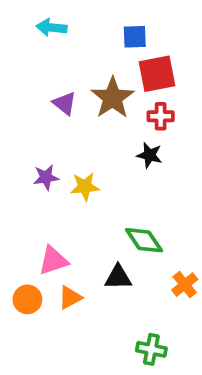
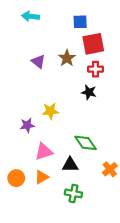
brown star: (113, 98) -> (67, 58), size x0.7
purple star: (46, 177) -> (27, 125), moved
pink triangle: (53, 261) -> (44, 152), moved
green cross: (151, 349) -> (73, 193), moved

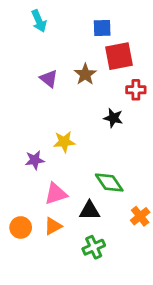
cyan arrow: (31, 16) -> (39, 21), turned -119
red cross: (95, 69) -> (136, 90), moved
green cross: (73, 193) -> (94, 247), turned -35

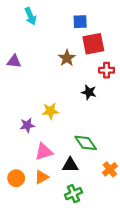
purple triangle: (49, 79) -> (14, 61), moved, turned -32

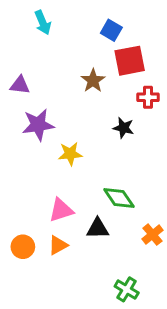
blue square: (80, 22) -> (111, 30), turned 32
purple star: (27, 125) -> (38, 125), moved, size x1.5
green cross: (73, 194) -> (127, 289), moved, turned -35

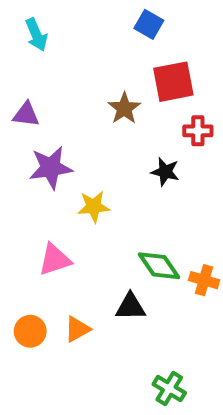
cyan arrow: (43, 23) -> (36, 35), moved
blue square: (111, 30) -> (149, 24), moved
pink triangle: (61, 210) -> (55, 260), moved
orange cross: (152, 235) -> (204, 280), moved, turned -35

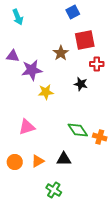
blue square: (149, 24) -> (73, 12), turned 32
purple star: (51, 168) -> (32, 70), moved
yellow star: (94, 206) -> (46, 92), moved
black triangle: (130, 307) -> (64, 159), moved
green cross: (169, 389) -> (54, 190), moved

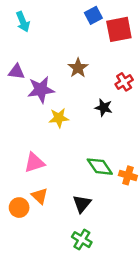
red square: (85, 40) -> (119, 29), moved
red cross: (97, 64) -> (124, 82), turned -32
black triangle: (64, 159) -> (82, 204), turned -49
orange triangle: (38, 161) -> (40, 196), moved, turned -48
green cross: (54, 190) -> (82, 240), moved

